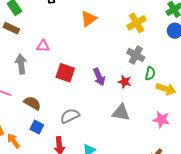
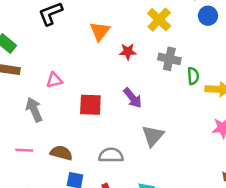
red star: (125, 82) -> (128, 52), moved
gray triangle: (121, 113) -> (153, 136), moved, turned -42
gray semicircle: (70, 116) -> (111, 155), turned 42

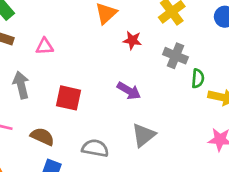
pink triangle: (54, 80) -> (45, 46), moved
purple arrow: (133, 98) -> (129, 91), turned -30
red square: (90, 105) -> (68, 98), moved

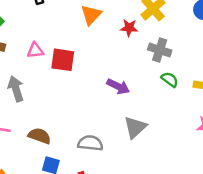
red star: (132, 40) -> (129, 28), moved
green semicircle: (198, 78) -> (170, 79), moved, turned -54
red square: (68, 98) -> (63, 60), moved

